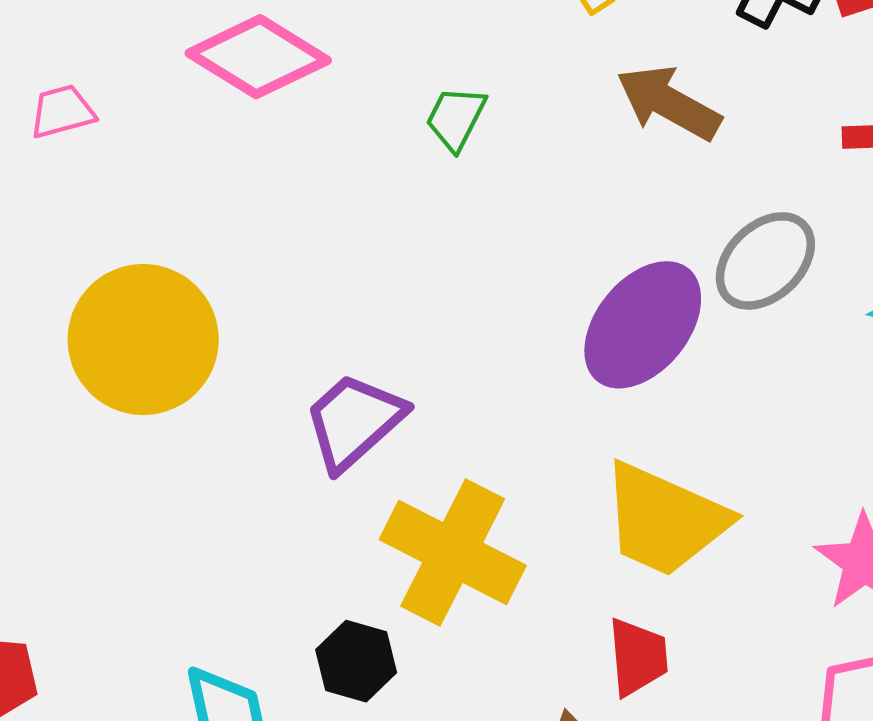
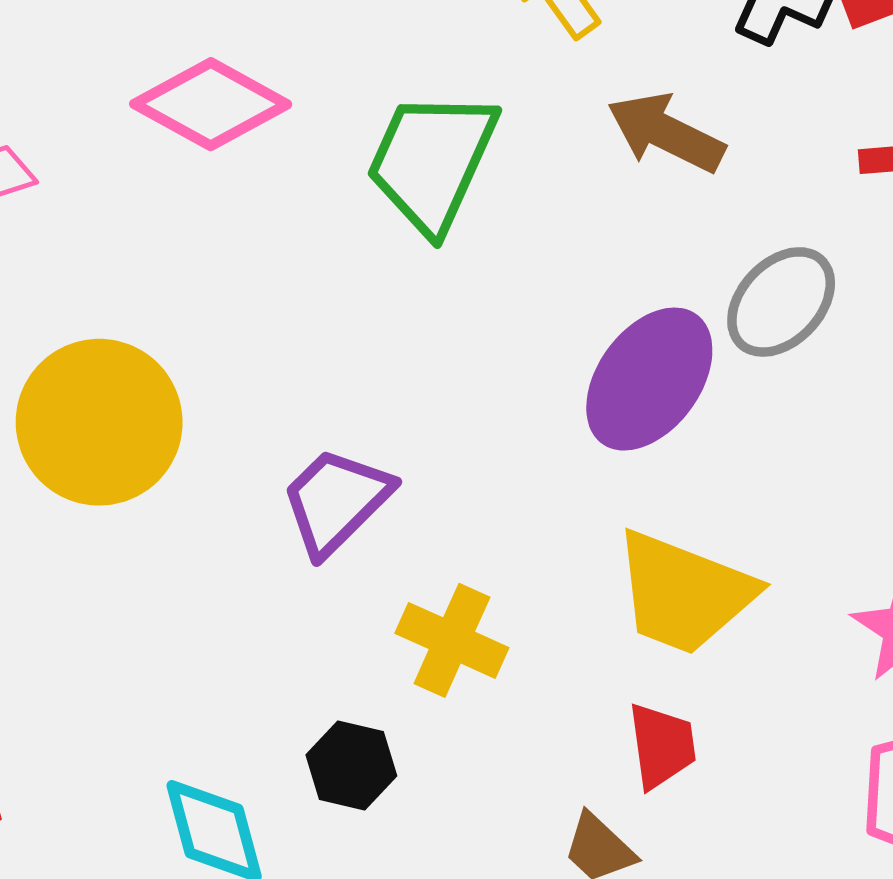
green trapezoid: (456, 118) -> (432, 161), size x2.0
yellow cross: (453, 553) -> (452, 640), size x0.7

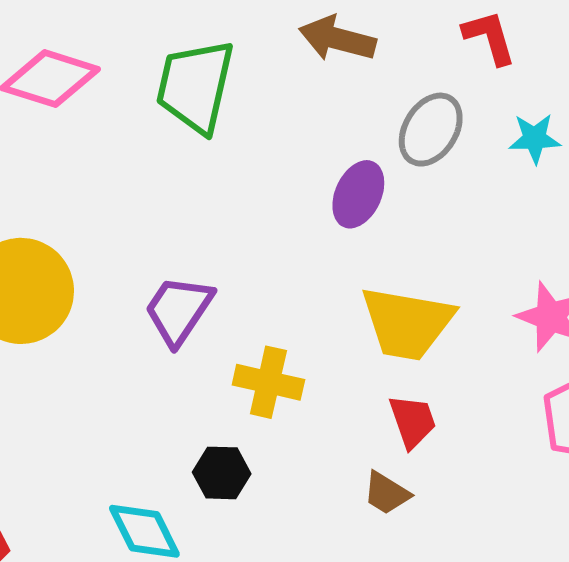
purple ellipse: (649, 379) -> (358, 194), size x0.7

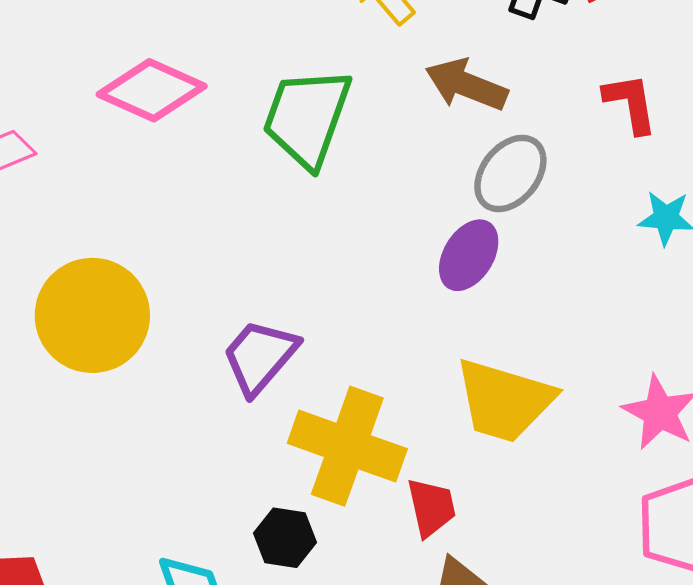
gray ellipse: (431, 130) -> (510, 173), moved
yellow cross: (268, 382) -> (347, 446), size x1.5
red trapezoid: (413, 421) -> (431, 507), moved

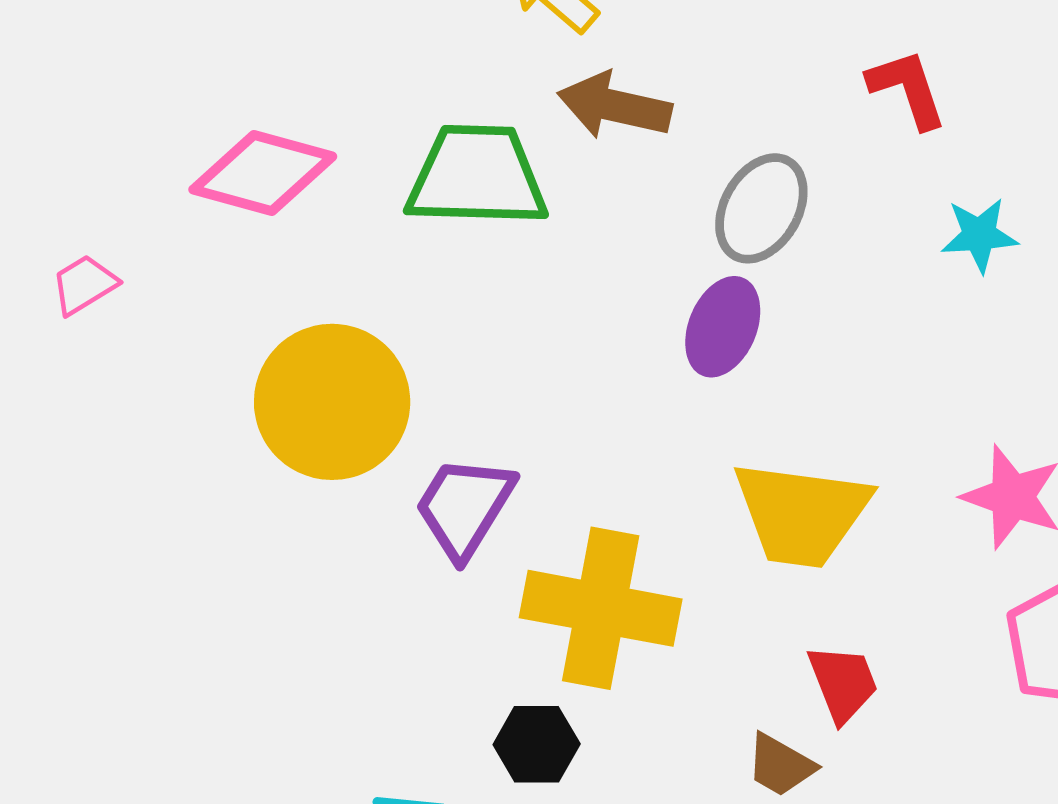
brown arrow: (466, 85) -> (615, 106), moved
green trapezoid: (307, 117) -> (477, 176), turned 81
yellow circle: (92, 315) -> (332, 402), moved
red trapezoid: (431, 507) -> (843, 683), moved

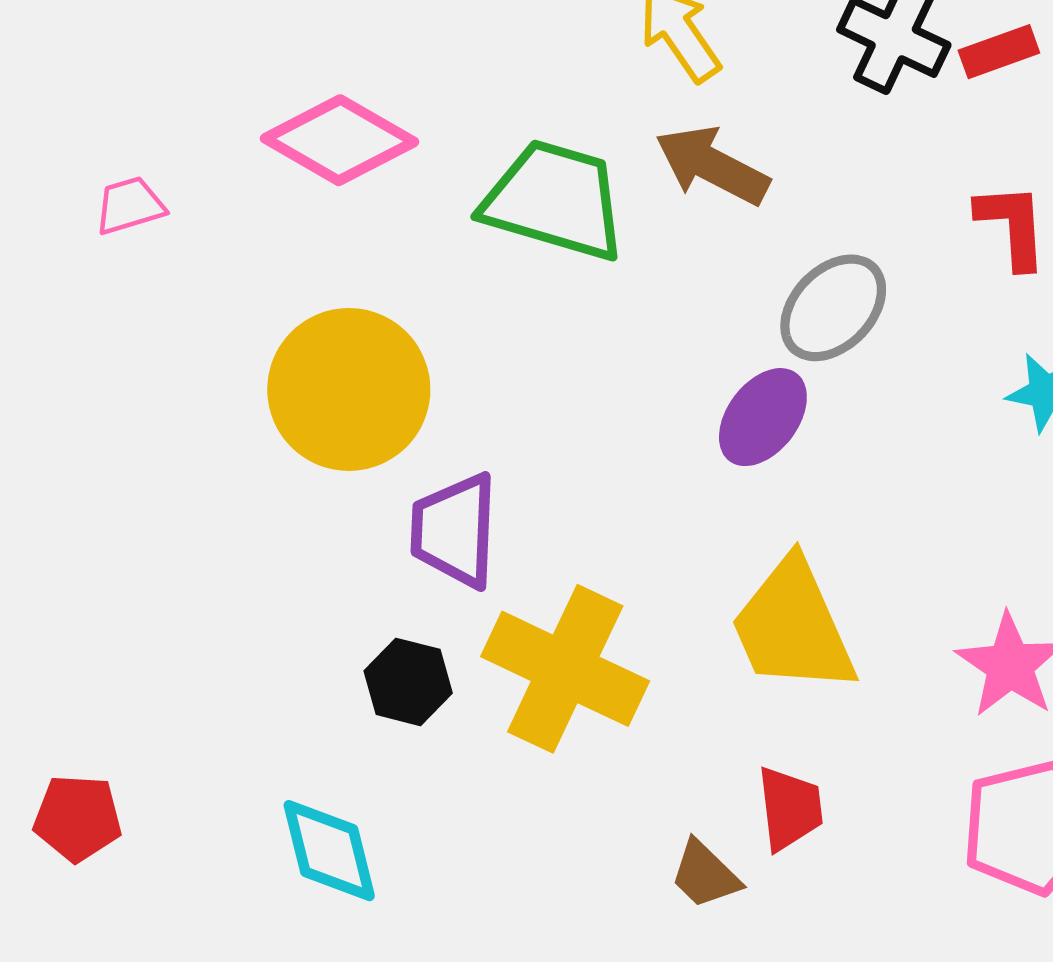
purple trapezoid: (464, 507) -> (455, 530), turned -44
yellow trapezoid: (802, 514) -> (793, 627), turned 44
black hexagon: (537, 744) -> (408, 682), moved

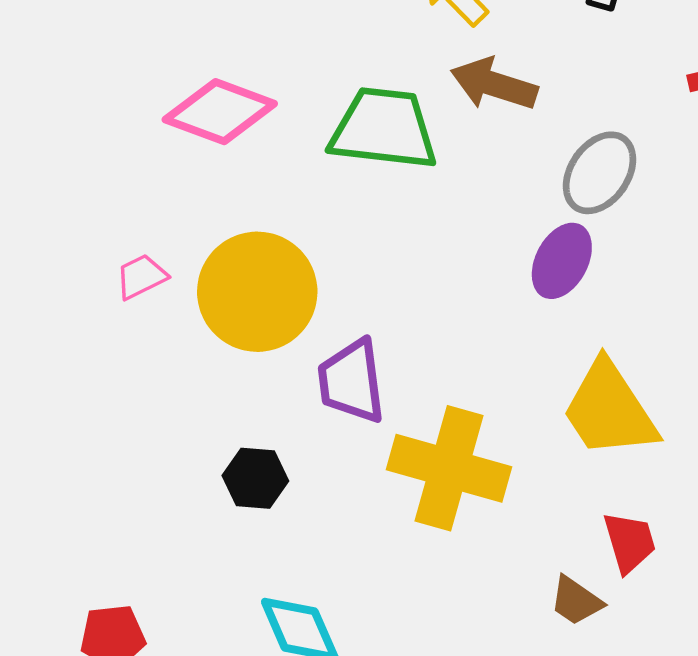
pink trapezoid: (130, 206) -> (141, 277), moved
black hexagon: (408, 682) -> (255, 478), moved

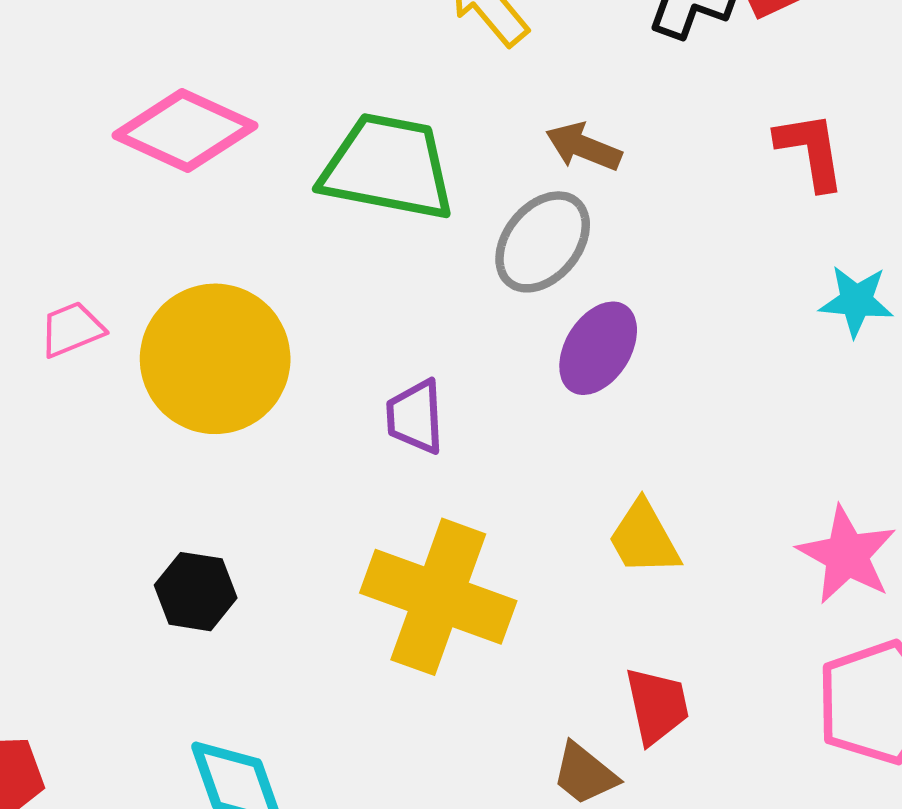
brown arrow: (494, 84) -> (584, 147), moved, size x0.7
gray ellipse: (599, 173) -> (543, 242), moved
purple trapezoid: (352, 381) -> (415, 417), moved, size x0.7
yellow trapezoid: (609, 410) -> (644, 538), size x0.6

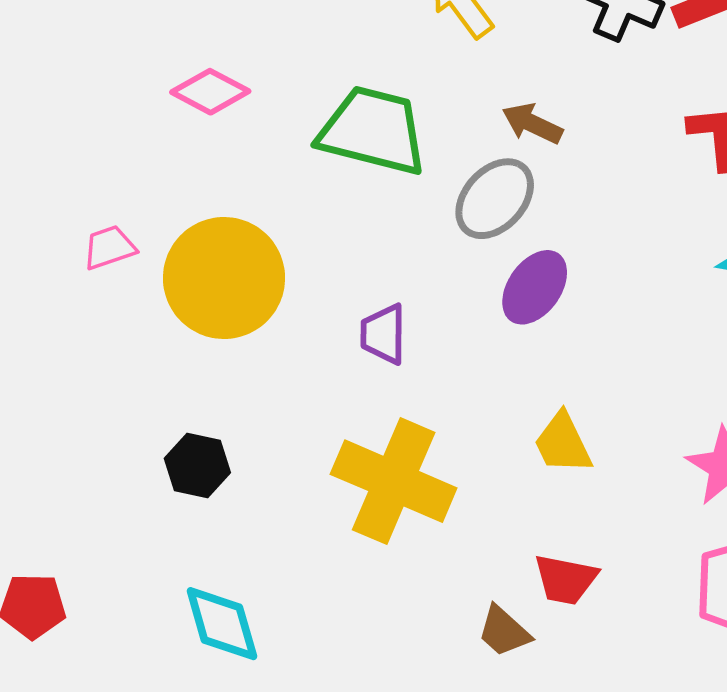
pink diamond: (185, 130) -> (210, 92), size x0.7
red trapezoid: (657, 706) -> (566, 579), turned 110

